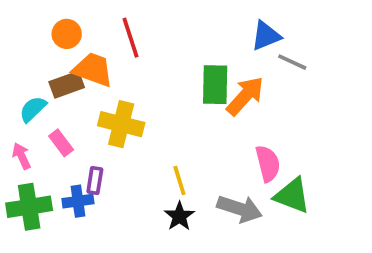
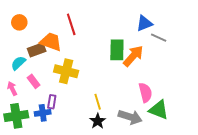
orange circle: (67, 34) -> (19, 22), moved

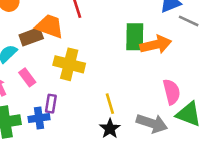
orange arrow: (133, 56) -> (156, 45), turned 35

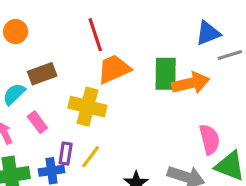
gray line: (189, 21) -> (230, 55), turned -42
orange trapezoid: (50, 26) -> (114, 69), moved, turned -44
yellow line: (110, 104) -> (91, 157), moved, turned 54

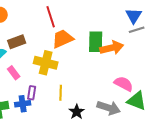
blue triangle: (208, 33) -> (134, 16), moved, turned -36
pink semicircle: (209, 139) -> (124, 84), turned -48
yellow line: (91, 157) -> (61, 93), moved, turned -35

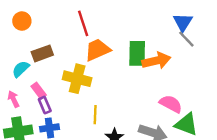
gray line: (137, 30) -> (186, 39), turned 63
purple rectangle: (32, 93) -> (45, 105), moved, turned -32

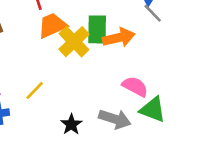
yellow cross: (77, 79) -> (74, 42), moved, turned 32
yellow line: (95, 115) -> (35, 90), moved, turned 42

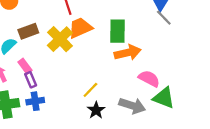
orange arrow: (119, 38) -> (128, 53), moved
yellow cross: (74, 42) -> (60, 39), moved
yellow line: (35, 90) -> (90, 90), moved

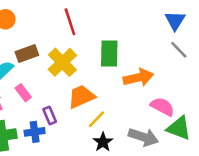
gray line: (164, 18) -> (179, 50), moved
orange trapezoid: (80, 28) -> (81, 97), moved
green rectangle: (118, 31) -> (109, 53), moved
purple rectangle: (31, 80) -> (50, 115), moved

